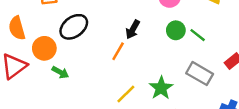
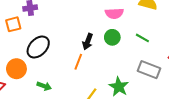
green circle: (176, 30) -> (112, 37), moved
green arrow: (60, 72) -> (44, 86), moved

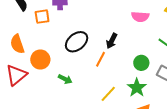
green circle: (112, 37) -> (141, 63), moved
black ellipse: (38, 47) -> (77, 42), moved

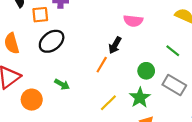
pink semicircle: (140, 17) -> (133, 21), moved
black ellipse: (77, 42) -> (52, 41), moved
orange circle: (40, 59) -> (32, 100), moved

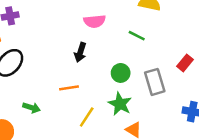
green line: (173, 51) -> (137, 36), moved
orange line: (102, 65) -> (69, 88), moved, turned 63
gray rectangle: (174, 85) -> (155, 82), turned 55

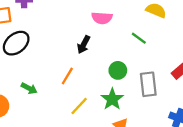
orange line: (69, 88) -> (67, 76), turned -60

